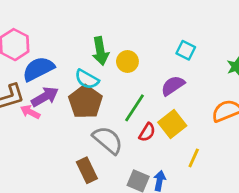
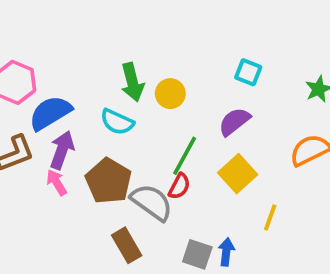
purple arrow: (45, 97) -> (62, 150), turned -36
brown pentagon: (85, 102) -> (109, 181), moved
pink arrow: (30, 112) -> (57, 182), moved, turned 36
red semicircle: (147, 132) -> (179, 186), moved

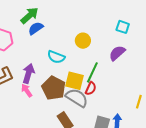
green arrow: (132, 82) -> (30, 15), moved, turned -114
blue semicircle: (50, 113) -> (36, 28), moved, size x0.7
yellow square: (238, 174) -> (75, 81), moved, turned -30

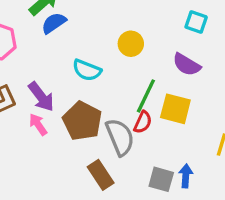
purple semicircle: (117, 53) -> (187, 65), turned -108
purple arrow: (28, 73) -> (41, 97), turned 126
yellow square: (75, 81) -> (175, 109), moved
gray semicircle: (77, 98) -> (120, 137), turned 35

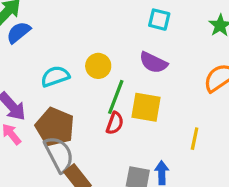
yellow circle: (131, 44) -> (98, 66), moved
cyan semicircle: (87, 70) -> (55, 76), turned 144
gray semicircle: (120, 137) -> (59, 154), moved

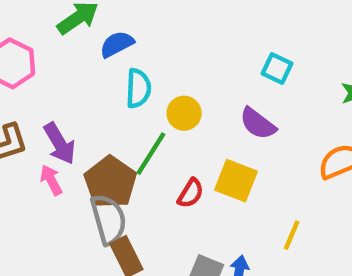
blue semicircle: (19, 32) -> (117, 44), moved
cyan semicircle: (55, 76) -> (138, 88), moved, turned 100
green line: (116, 97) -> (151, 154), moved

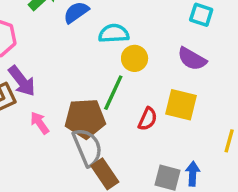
cyan semicircle: (138, 88) -> (114, 33), moved, turned -88
purple arrow: (60, 144) -> (22, 81), moved
brown pentagon: (110, 182) -> (85, 119), turned -30

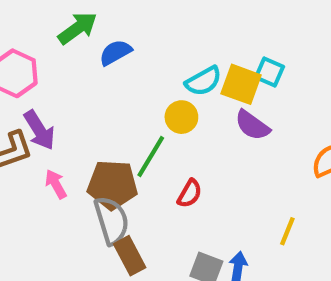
cyan semicircle: (114, 33) -> (203, 81), moved, turned 148
yellow square: (181, 105) -> (241, 84), moved

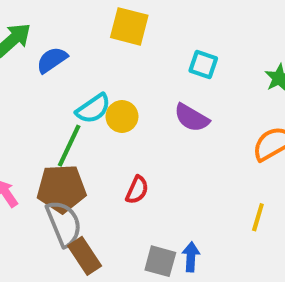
cyan semicircle: (203, 81) -> (93, 109), moved
yellow square: (241, 84) -> (129, 26), moved
green line: (151, 156) -> (69, 146), moved
yellow line: (287, 231) -> (258, 217), moved

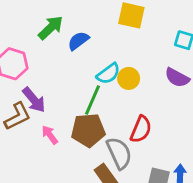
red semicircle: (137, 190) -> (141, 129), size x1.4
gray semicircle: (64, 223) -> (119, 153), moved

